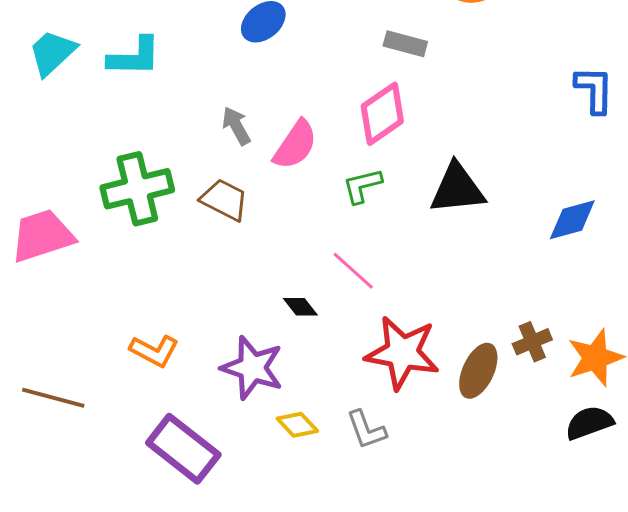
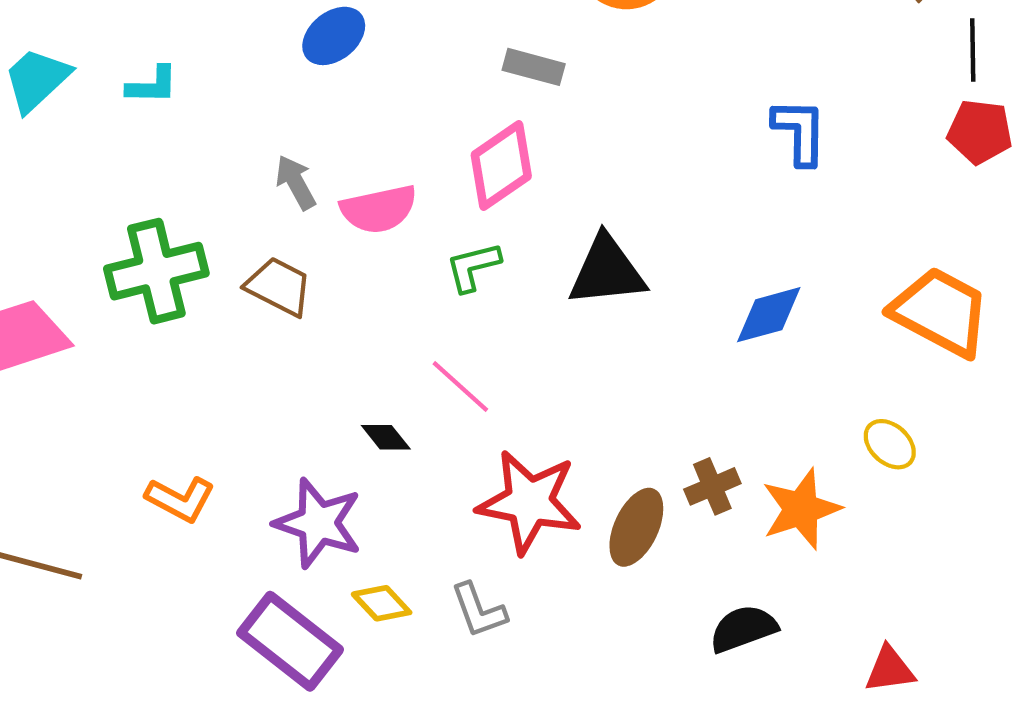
cyan L-shape: (134, 57) -> (152, 85), size x0.7
pink semicircle: (295, 145) -> (379, 209), turned 44
black semicircle: (589, 423) -> (743, 629), moved
purple rectangle: (183, 449) -> (290, 641), moved

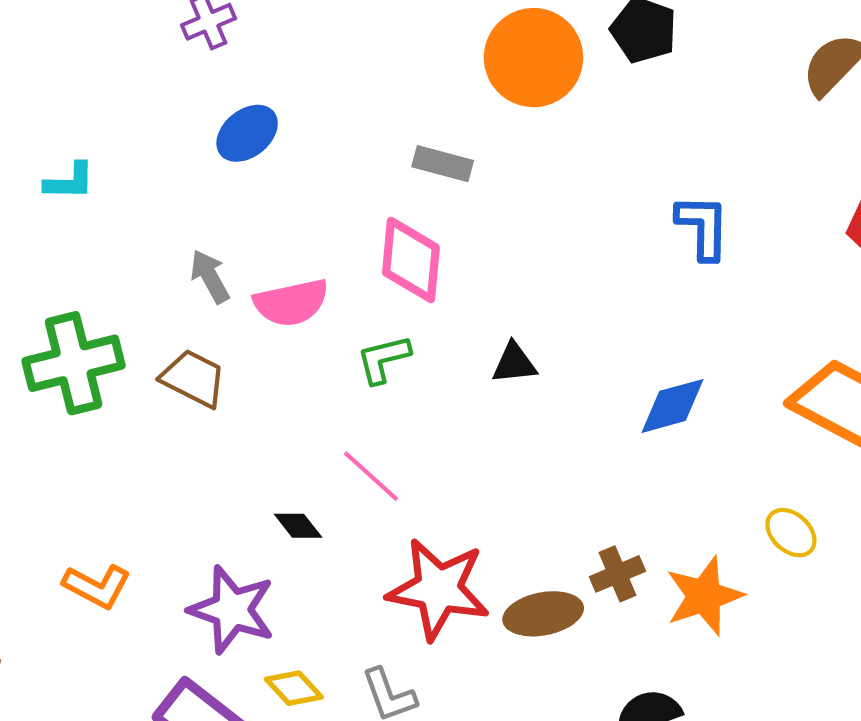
pink diamond: (501, 165) -> (411, 260), turned -50
black triangle: (607, 271) -> (514, 363), size x0.6
brown ellipse: (636, 527) -> (543, 614), turned 54

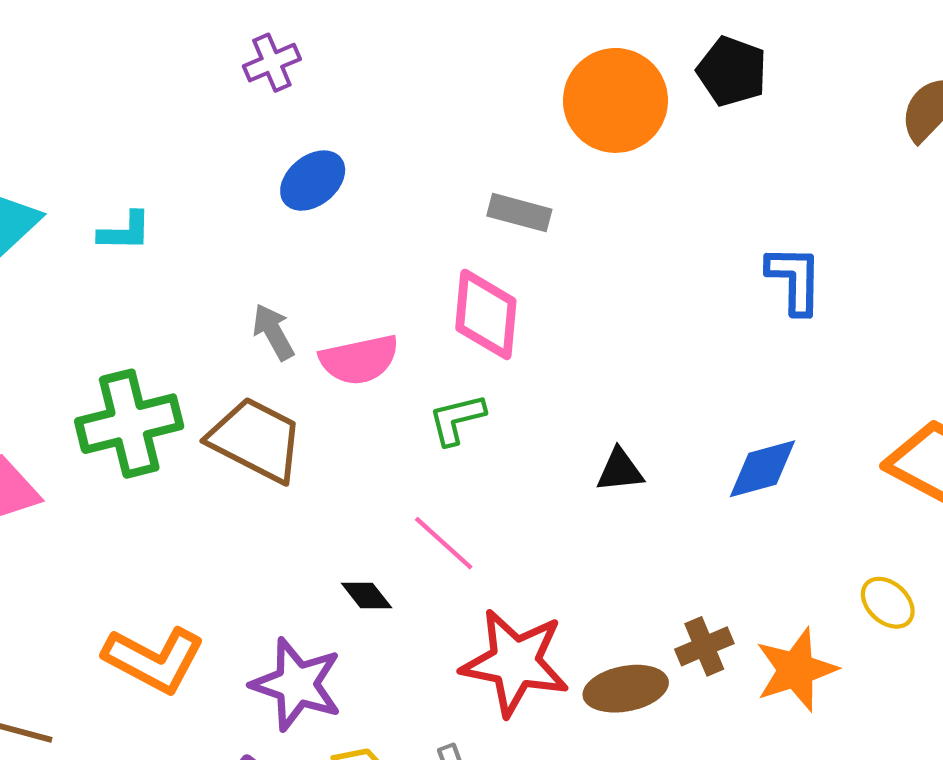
black triangle: (514, 363) -> (620, 470), moved
brown trapezoid: (193, 378) -> (256, 440), size x1.4
orange L-shape: (97, 586) -> (154, 660), size x1.4

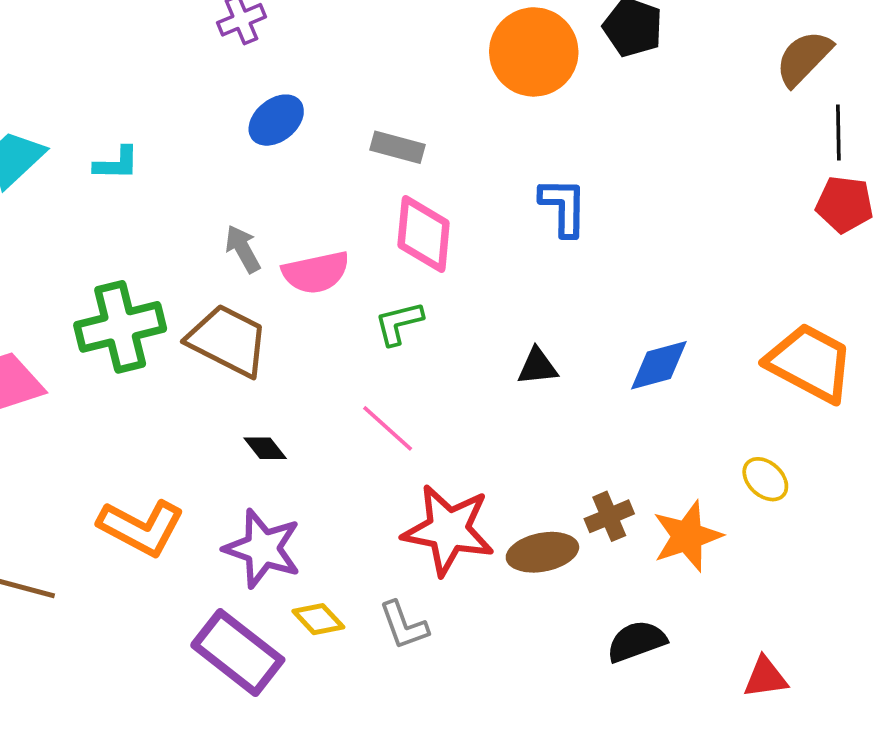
gray rectangle: (519, 213) -> (398, 147), moved
blue L-shape: (795, 280) -> (563, 207), moved
black diamond: (367, 595) -> (265, 448), moved

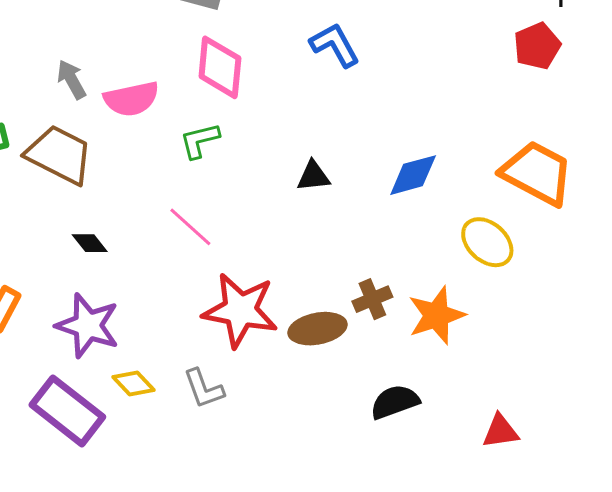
red pentagon: (845, 204) -> (537, 46), moved, turned -30
blue L-shape: (563, 207) -> (335, 45), turned -30
yellow ellipse: (765, 479) -> (487, 242), moved, size x1.4

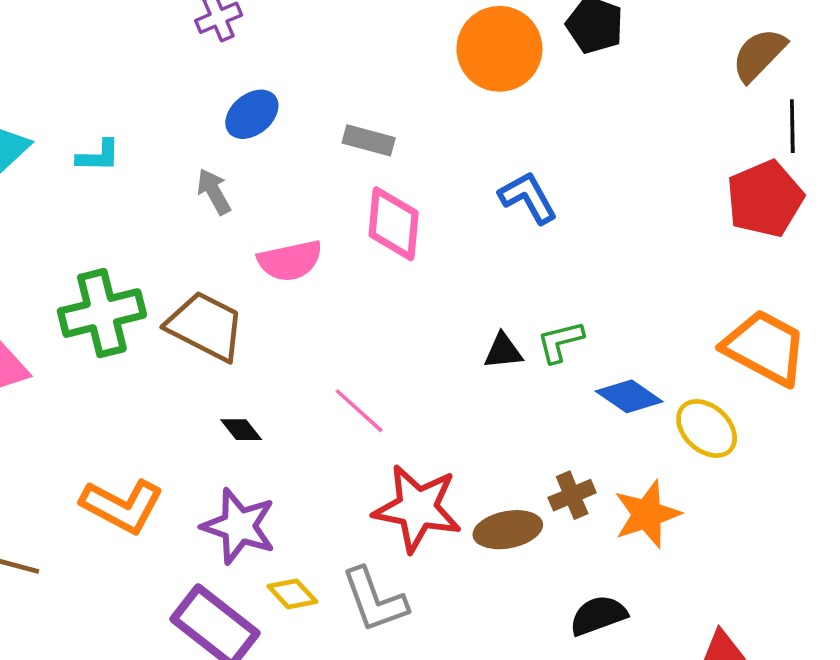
red pentagon: (537, 46) -> (765, 199), size x1.4
gray arrow: (71, 80) -> (214, 192), moved
green L-shape: (200, 141) -> (560, 342), moved
blue diamond: (413, 175) -> (629, 396), moved, turned 50
gray L-shape: (204, 389) -> (374, 600), size x1.4

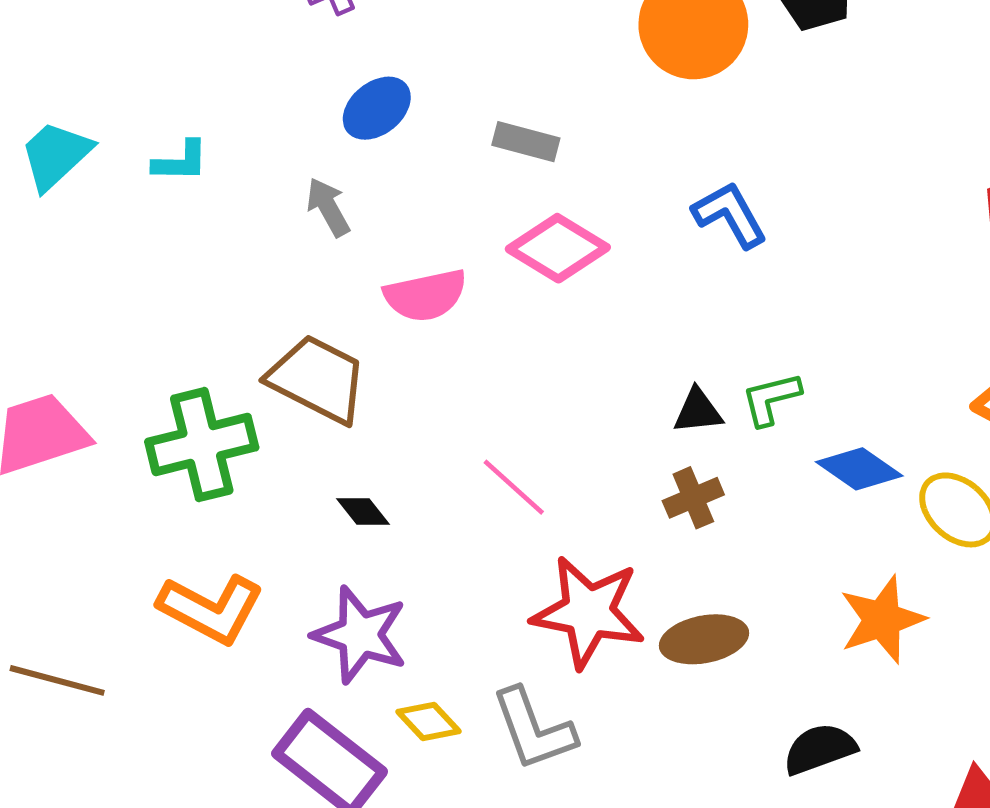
pink diamond: (394, 224) -> (558, 248), turned -64
green cross: (102, 313) -> (202, 445), moved
brown cross: (572, 495) -> (693, 498), moved

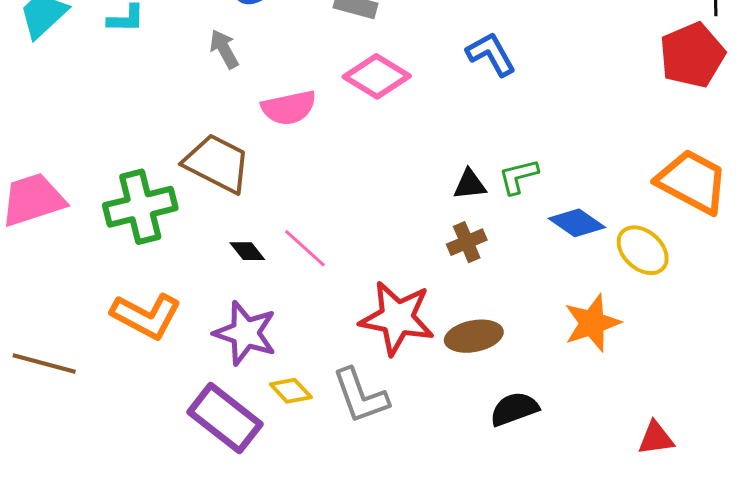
pink line: (514, 487) -> (305, 248), moved
black semicircle: (820, 749) -> (514, 409), moved

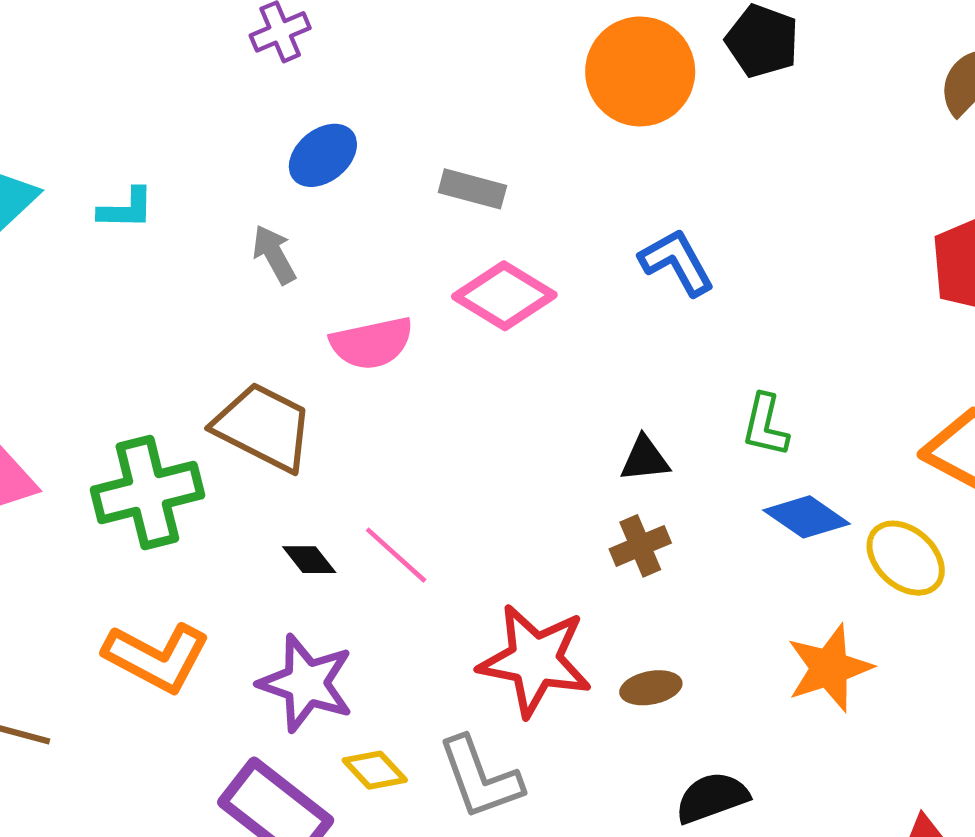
green L-shape: (518, 176) -> (765, 425), moved, turned -63
brown ellipse: (474, 336) -> (651, 688), size x0.7

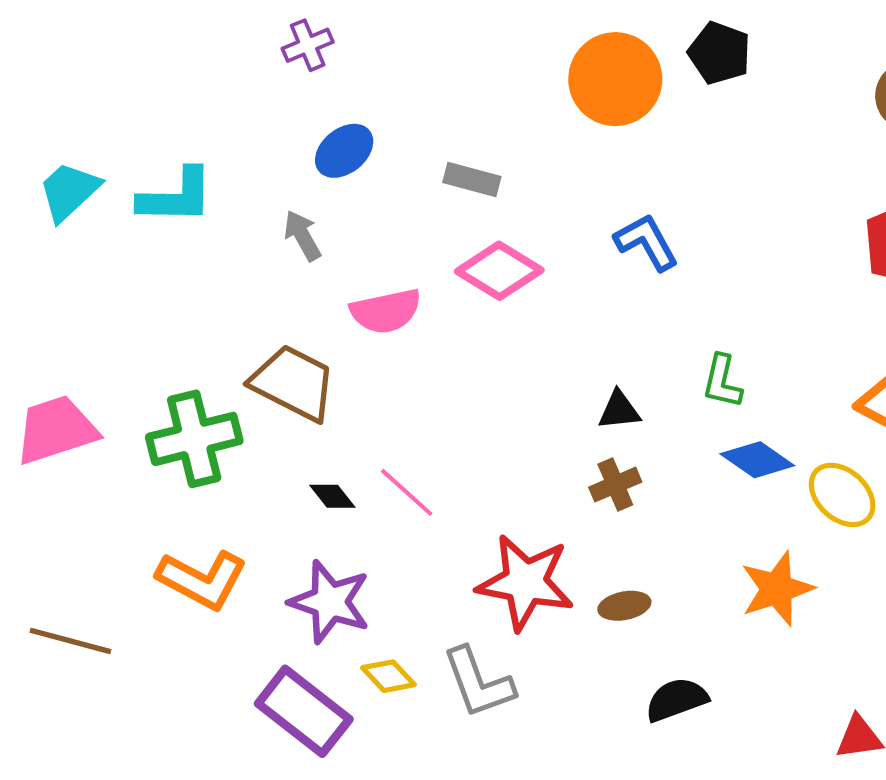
cyan L-shape: (126, 209) -> (176, 196), size x1.6

